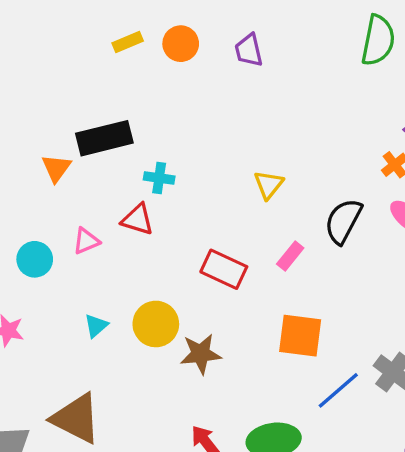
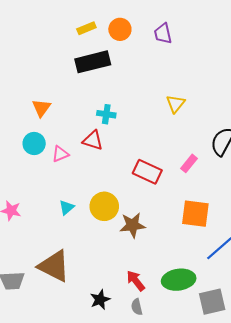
black rectangle: (104, 138) -> (93, 62), moved
yellow triangle: (269, 185) -> (175, 104), moved
cyan circle: (35, 259) -> (34, 143), moved

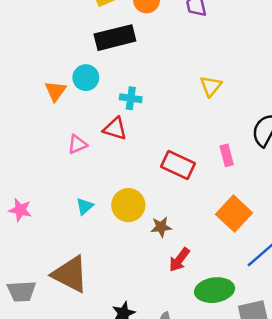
cyan circle: (34, 143) -> (86, 78), moved
pink rectangle: (189, 163) -> (227, 155), turned -54
orange square: (195, 214) -> (234, 214), turned 36
brown star: (133, 225) -> (161, 227), size x0.7
red arrow: (136, 281) -> (179, 260), moved, turned -105

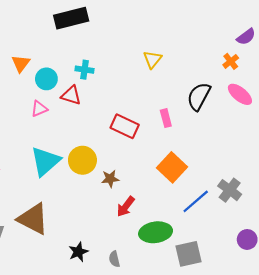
cyan circle: (86, 78) -> (46, 79), moved
cyan triangle: (85, 206) -> (45, 161), size x2.0

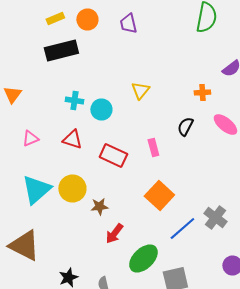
orange cross: (231, 61) -> (202, 92), moved, turned 35
cyan circle: (46, 79) -> (101, 110), moved
red triangle: (71, 95) -> (72, 140), moved
black semicircle: (199, 96) -> (185, 126), size x0.7
green ellipse: (156, 232) -> (143, 258), turned -36

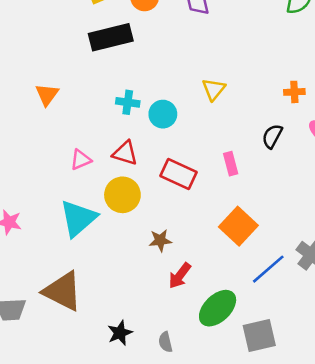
pink triangle: (30, 138) -> (81, 160), moved
yellow circle: (72, 188) -> (122, 195), moved

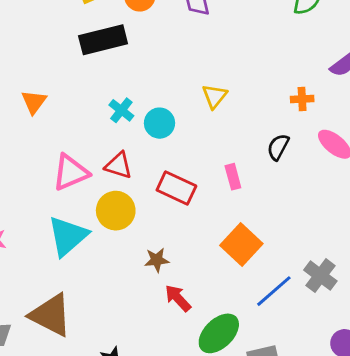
cyan cross: (128, 102) -> (121, 110), turned 30
pink triangle: (81, 160) -> (71, 172), size x1.6
red arrow: (180, 276) -> (178, 298), turned 100

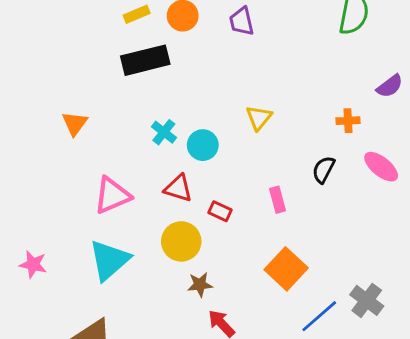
red triangle: (119, 165) -> (178, 188), moved
red rectangle: (176, 188) -> (220, 211), size x0.6
yellow circle: (116, 211) -> (181, 241), moved

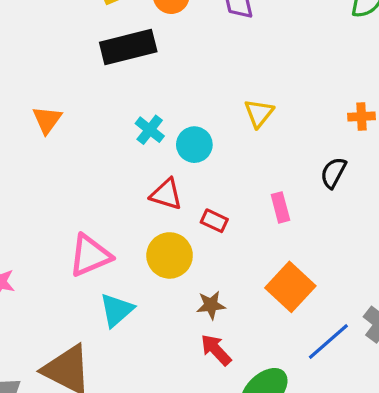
pink triangle: (112, 195) -> (90, 255), moved
cyan triangle: (109, 260) -> (117, 310), moved, size x0.7
brown star: (200, 285) -> (211, 305), moved

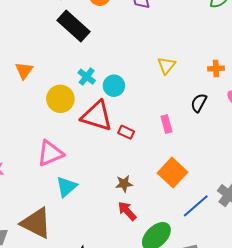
black rectangle: (128, 47) -> (74, 26), turned 56
yellow triangle: (259, 113) -> (166, 65), moved
red triangle: (166, 194) -> (97, 116), size x1.6
yellow circle: (170, 255) -> (60, 99), moved

